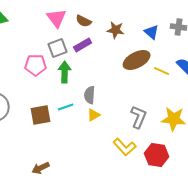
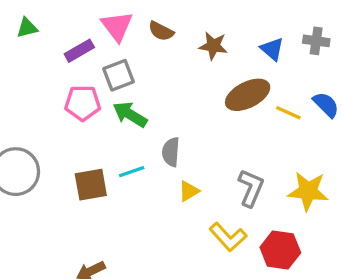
purple rectangle: (83, 45) -> (79, 51), moved
green arrow: (65, 72) -> (130, 114), turned -60
yellow triangle: (94, 115) -> (189, 191), moved

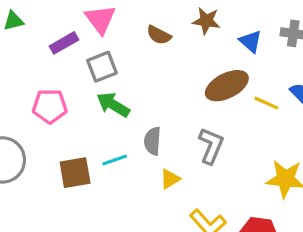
brown semicircle: (161, 31) -> (159, 35), moved
brown star: (213, 46) -> (206, 21), moved
pink pentagon: (83, 103) -> (50, 106), moved
gray L-shape: (251, 188) -> (211, 146), moved

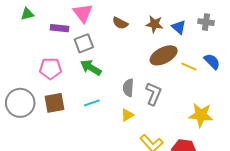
brown star: (206, 21) -> (154, 24), moved
purple rectangle: (64, 43) -> (60, 28), turned 36
gray semicircle: (153, 141) -> (128, 88), moved
brown square: (75, 173) -> (55, 103), moved

